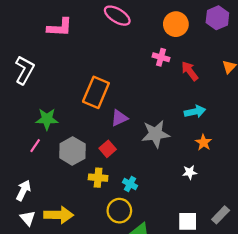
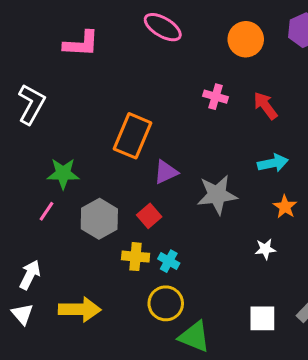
pink cross: (161, 57) -> (216, 97), moved
cyan cross: (130, 184) -> (169, 261), moved
white triangle: (28, 218) -> (22, 314), moved

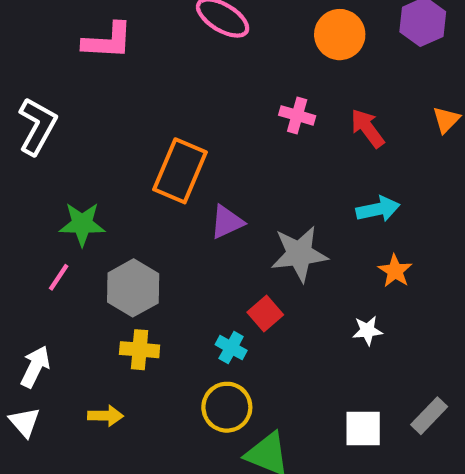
red square: (149, 216) -> (265, 313), moved
yellow cross: (136, 257) -> (140, 350), moved
yellow arrow: (80, 309) -> (105, 416), size x0.6

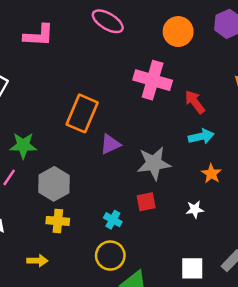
pink cross: (297, 115) -> (153, 80), size x1.8
red arrow: (367, 128) -> (195, 102), moved
red square: (265, 313) -> (146, 202), moved, turned 30

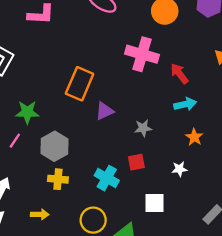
gray star: (154, 163) -> (143, 128), size x0.6
cyan cross: (113, 220) -> (107, 178), size x1.5
yellow circle: (110, 256) -> (93, 220), moved
white square: (192, 268) -> (154, 203), moved

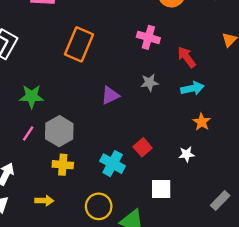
pink cross: (142, 54) -> (148, 37), size x0.7
orange rectangle: (80, 84) -> (79, 44), moved
gray star: (143, 128) -> (150, 83), moved
pink line: (15, 141) -> (28, 133), moved
red square: (136, 162) -> (143, 147), turned -30

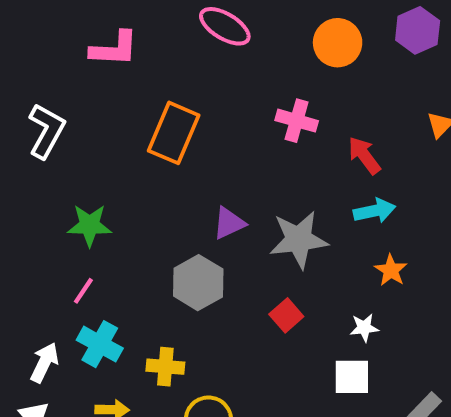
gray star: (150, 83) -> (299, 240), moved, size x1.8
gray hexagon: (59, 131) -> (198, 283), moved
cyan cross: (113, 164) -> (100, 344), moved
yellow cross: (63, 165) -> (165, 367), moved
white square: (161, 189) -> (352, 377), moved

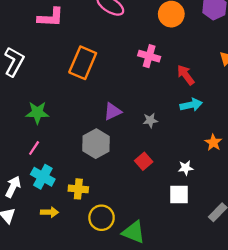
gray star: (299, 240) -> (150, 120), size x0.5
orange star: (391, 270) -> (213, 142), moved

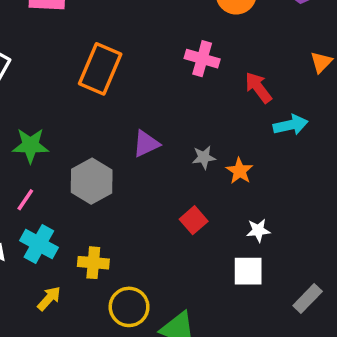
cyan arrow: (191, 105) -> (291, 125), moved
orange star: (213, 142) -> (240, 171), moved
gray hexagon: (96, 144) -> (92, 181), moved
yellow arrow: (50, 212) -> (49, 298), turned -49

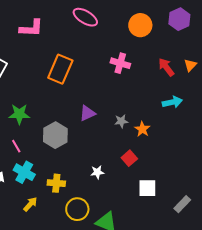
red arrow: (258, 88) -> (166, 67), moved
pink line: (25, 200) -> (16, 146), turned -64
red square: (194, 220) -> (129, 158), moved
white star: (258, 230) -> (97, 172), moved

